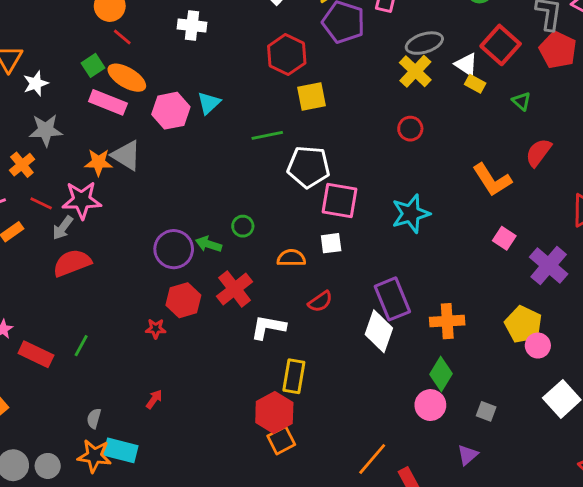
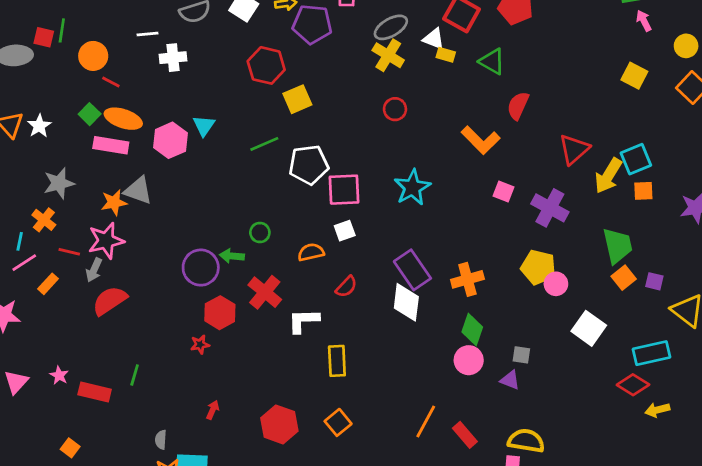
white star: (36, 83) -> (39, 126), moved
green triangle: (522, 101) -> (492, 61), size x1.5
red hexagon: (274, 413) -> (279, 424), moved
purple triangle: (468, 455) -> (510, 380), moved, turned -45

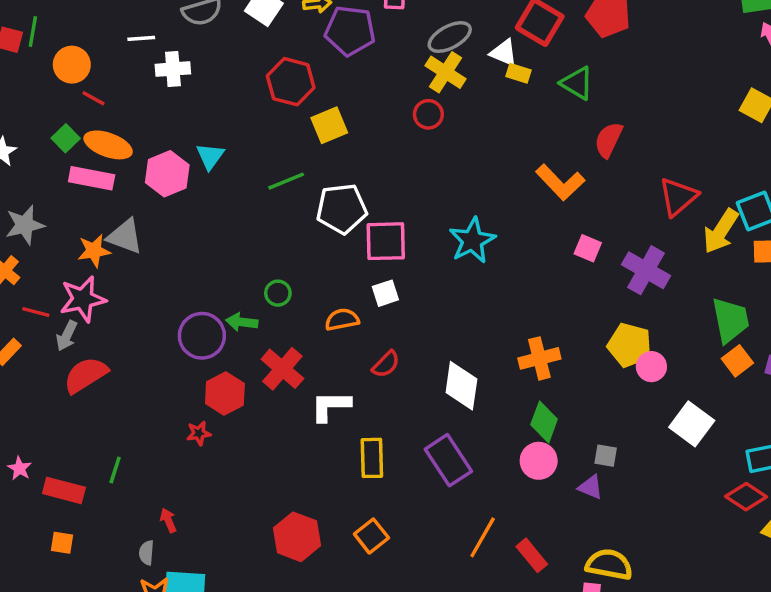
red circle: (395, 109) -> (428, 114), moved
purple rectangle: (412, 270) -> (448, 460), moved
red arrow: (213, 410) -> (168, 520), moved, turned -48
orange square: (70, 448) -> (62, 543), moved, turned -30

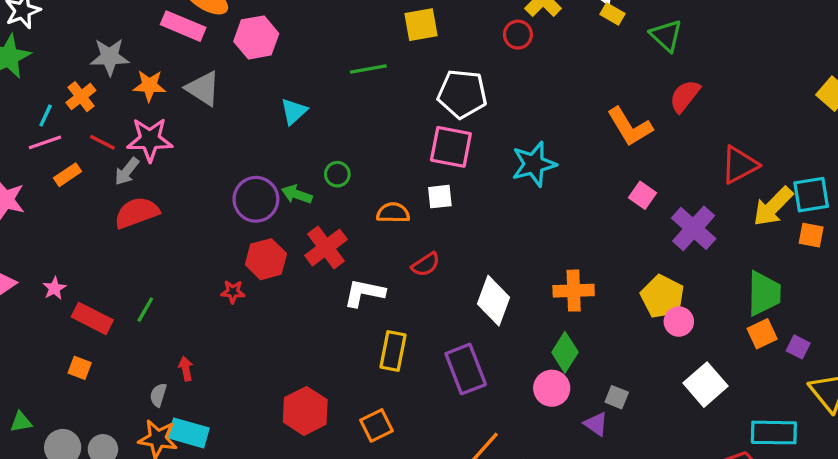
cyan triangle: (210, 156) -> (294, 111), moved
white pentagon: (342, 209) -> (462, 94), moved
orange star: (94, 251) -> (149, 86), moved

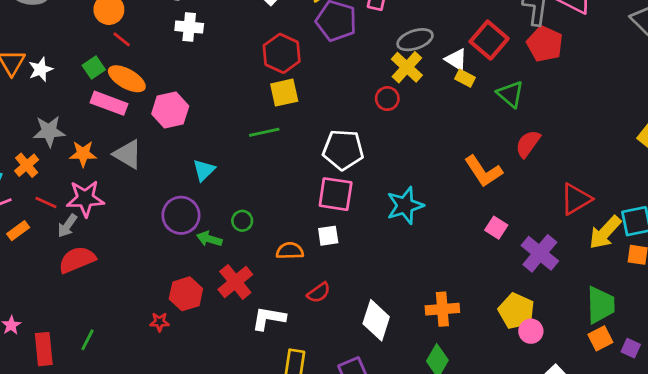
yellow square: (421, 25) -> (284, 93), moved
purple circle: (256, 199) -> (181, 215), moved
red rectangle: (92, 318) -> (44, 349), turned 60

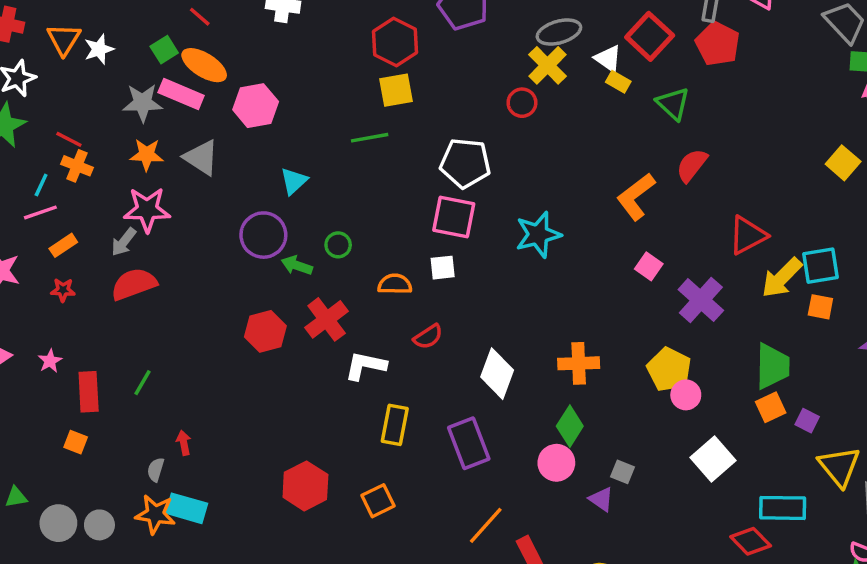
gray star: (49, 131) -> (143, 103), moved
orange cross: (27, 165) -> (77, 166), turned -30
orange L-shape: (483, 171) -> (636, 197), turned 84
red line: (46, 202) -> (69, 139), moved
red star: (160, 322) -> (63, 290), moved

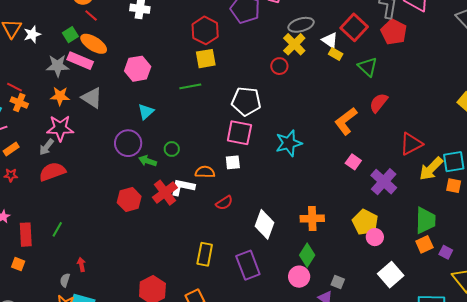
pink hexagon: (256, 106) -> (138, 69), moved
white L-shape: (366, 366) -> (182, 187), moved

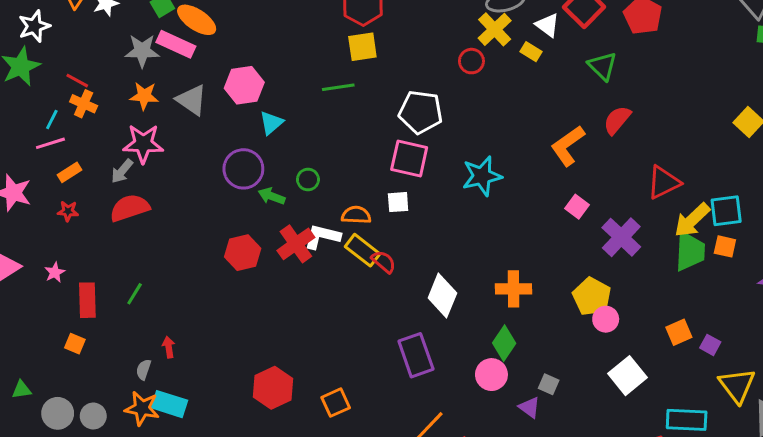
yellow rectangle: (336, 54) -> (531, 52), moved
pink hexagon: (138, 69) -> (244, 85), moved
red semicircle: (224, 203) -> (384, 262), turned -108
green trapezoid: (425, 220) -> (690, 251), moved
yellow rectangle: (205, 254) -> (362, 250), moved, turned -65

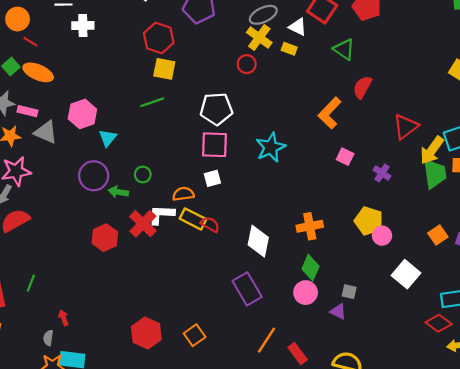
pink rectangle: (176, 44) -> (27, 111), moved, size x0.7
yellow square: (362, 47) -> (164, 69), turned 30
purple cross: (621, 237) -> (382, 173), size x0.6

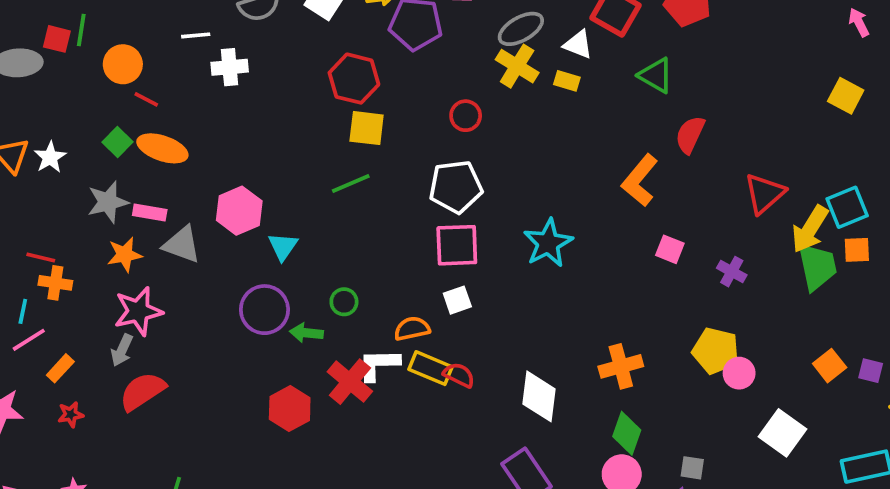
red circle: (247, 64) -> (466, 116), moved

